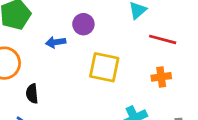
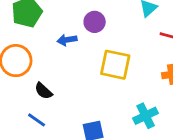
black semicircle: (32, 94) -> (43, 91), turned -42

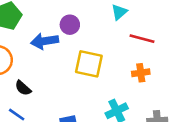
blue arrow: (67, 40) -> (45, 41), size x1.5

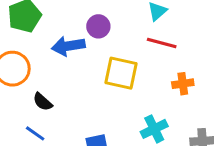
red line: (142, 39) -> (162, 43), moved

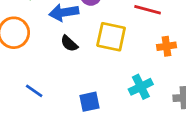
black semicircle: (43, 102) -> (69, 44), moved

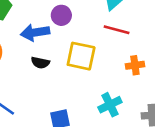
black semicircle: (69, 44) -> (40, 63), turned -30

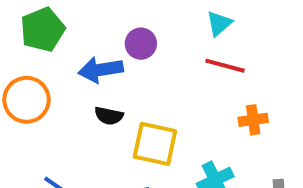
yellow square: (81, 56) -> (155, 144), moved

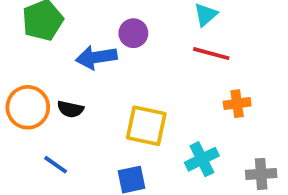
orange circle: (27, 100) -> (28, 107), moved
black semicircle: (109, 116) -> (70, 109), moved

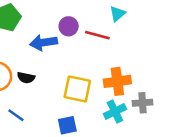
red line: (211, 54) -> (97, 35), moved
orange cross: (237, 104) -> (117, 81), moved, size x1.5
gray cross: (261, 174) -> (142, 103), moved

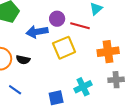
orange cross: (117, 81) -> (108, 52), moved
yellow square: (77, 89) -> (64, 48), moved, turned -35
cyan cross: (115, 111) -> (83, 87), moved

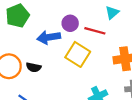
yellow square: (64, 48) -> (78, 54), turned -35

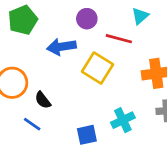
purple circle: (70, 23) -> (87, 19), moved
black semicircle: (34, 67) -> (43, 100), moved, turned 40

